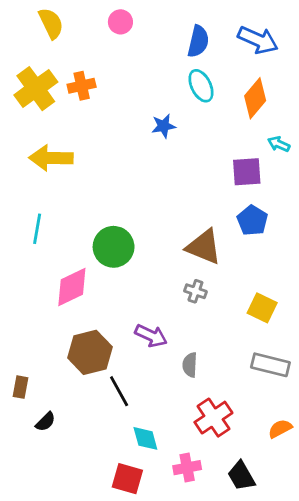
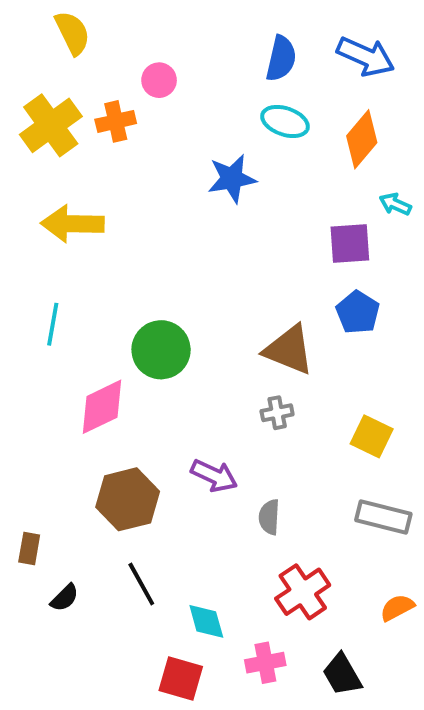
pink circle: (120, 22) -> (159, 80), moved
cyan ellipse: (201, 86) -> (285, 121), turned -44
blue star: (164, 126) -> (232, 179), size x1.4
gray cross: (195, 291) -> (277, 413), turned -30
black line: (119, 391) -> (141, 584), moved

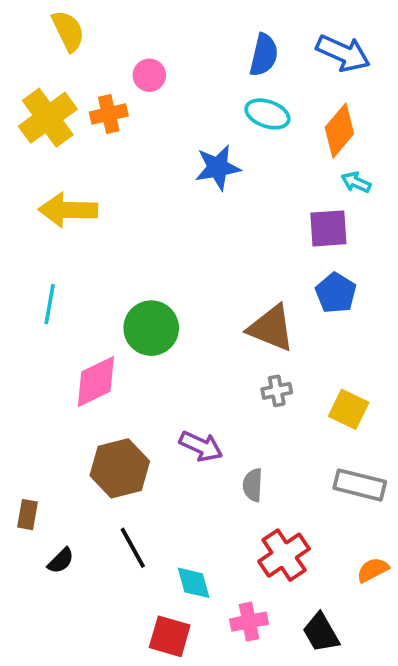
cyan arrow: (395, 204) -> (356, 182), moved
gray cross: (277, 413) -> (277, 391), moved

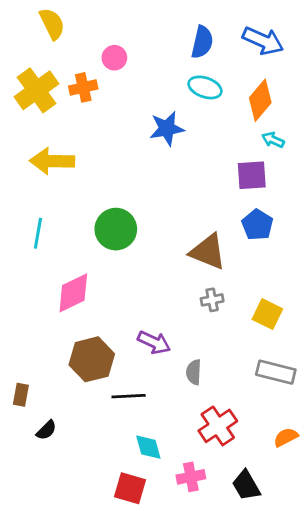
green circle: (151, 328) -> (116, 229), moved
black line: (133, 548) -> (129, 396), moved, turned -64

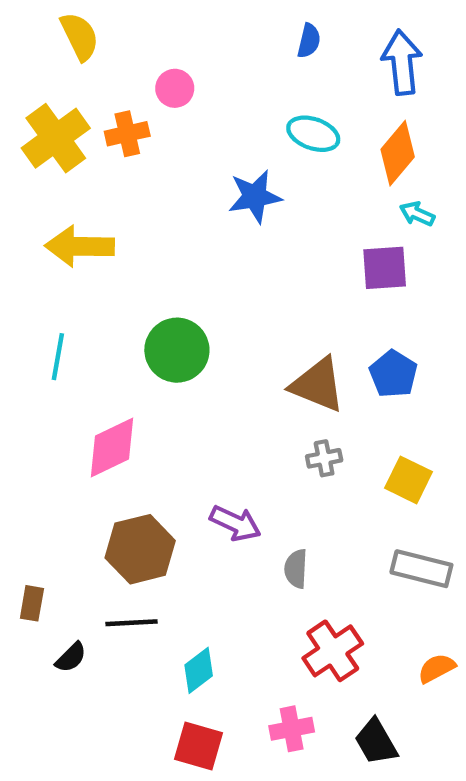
blue arrow: (263, 41) -> (402, 62), turned -120
blue semicircle: (202, 42) -> (309, 41), moved, size x0.7
blue pentagon: (257, 225) -> (393, 374), moved
black line: (129, 396) -> (131, 623), moved
cyan diamond: (148, 447) -> (199, 670), moved, turned 68

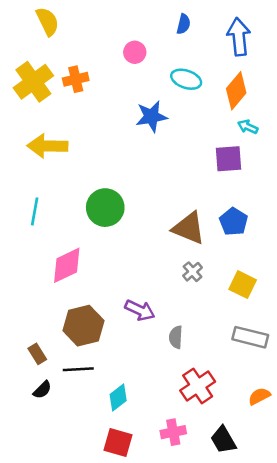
pink circle: (175, 88) -> (135, 52), moved
gray cross: (324, 458) -> (193, 272), turned -30
brown rectangle: (32, 603) -> (37, 354), moved, turned -42

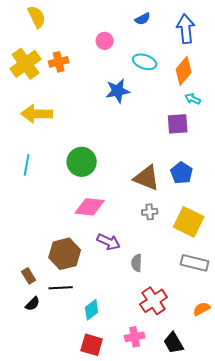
blue semicircle: (184, 24) -> (143, 19), turned 49
pink diamond: (67, 265) -> (90, 207), moved, turned 32
gray cross: (193, 272) -> (150, 212), turned 35
yellow square: (243, 285) -> (189, 222), size x1.4

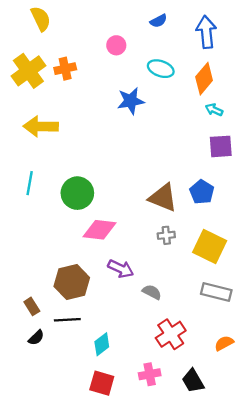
purple square: (178, 124) -> (221, 146), moved
green circle: (82, 162) -> (77, 193), moved
gray semicircle: (137, 263) -> (152, 292), turned 114

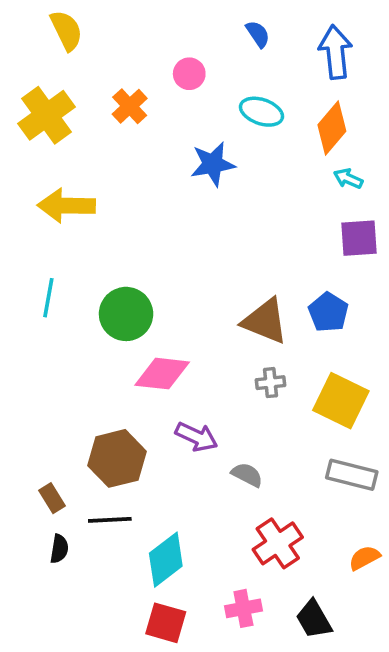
blue semicircle: (158, 21) -> (258, 34), turned -96
orange cross: (65, 69) -> (130, 106), moved, turned -30
black semicircle: (36, 338) -> (59, 549), turned -36
cyan diamond: (102, 344) -> (166, 560), size x1.4

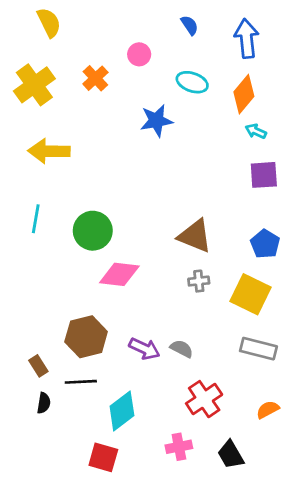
blue pentagon: (328, 312) -> (265, 244), moved
purple arrow: (196, 437) -> (144, 349), moved
red square: (166, 623) -> (103, 457), moved

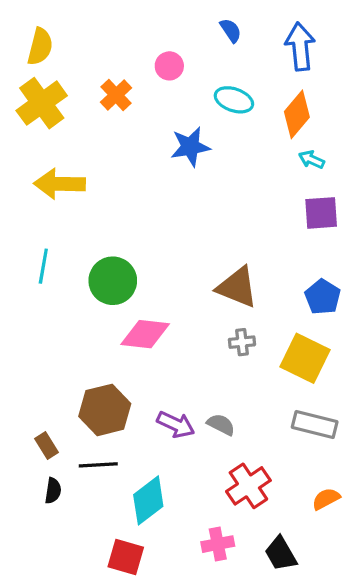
yellow semicircle: (49, 23) -> (40, 47), moved, turned 40

